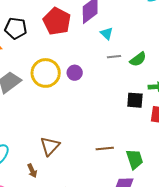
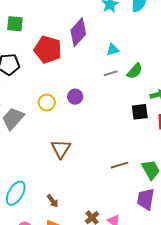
cyan triangle: (107, 33) -> (113, 50), moved, turned -48
yellow circle: (46, 73) -> (47, 103), size x0.6
brown triangle: (50, 146) -> (61, 149), moved

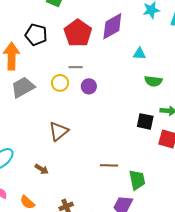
green semicircle: (135, 71) -> (153, 81), turned 36
gray line: (111, 73) -> (76, 67), moved
brown arrow: (53, 201) -> (42, 169), moved, turned -40

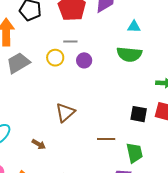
green semicircle: (153, 81) -> (129, 54), moved, size x1.4
black square: (145, 121) -> (139, 114), moved
brown triangle: (59, 131) -> (65, 112), moved

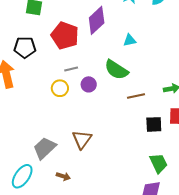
green semicircle: (129, 54) -> (116, 70), moved, turned 40
gray trapezoid: (18, 63) -> (45, 148), moved
brown line: (106, 139) -> (136, 96), moved

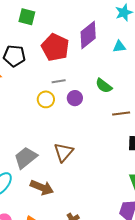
cyan triangle: (130, 40) -> (119, 47), moved
green semicircle: (116, 70) -> (104, 86), size x0.7
brown arrow: (63, 176) -> (42, 187), size x1.6

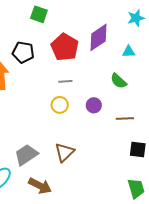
green semicircle: (104, 86) -> (119, 81), moved
purple circle: (75, 98) -> (94, 105), moved
yellow circle: (46, 99) -> (60, 105), moved

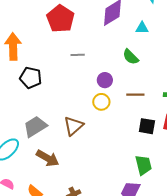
red pentagon: (65, 47) -> (61, 19), moved
black pentagon: (23, 52) -> (31, 78), moved
yellow circle: (60, 105) -> (101, 102), moved

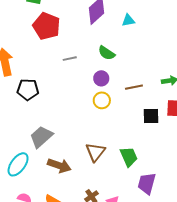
green semicircle: (131, 57) -> (106, 53), moved
brown triangle: (73, 126) -> (95, 152), moved
green trapezoid: (143, 165) -> (129, 157), moved

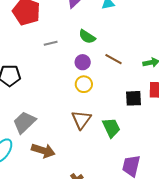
brown line: (134, 87) -> (113, 59), moved, turned 42
brown triangle: (95, 152) -> (81, 120), moved
green trapezoid: (129, 157) -> (111, 128), moved

